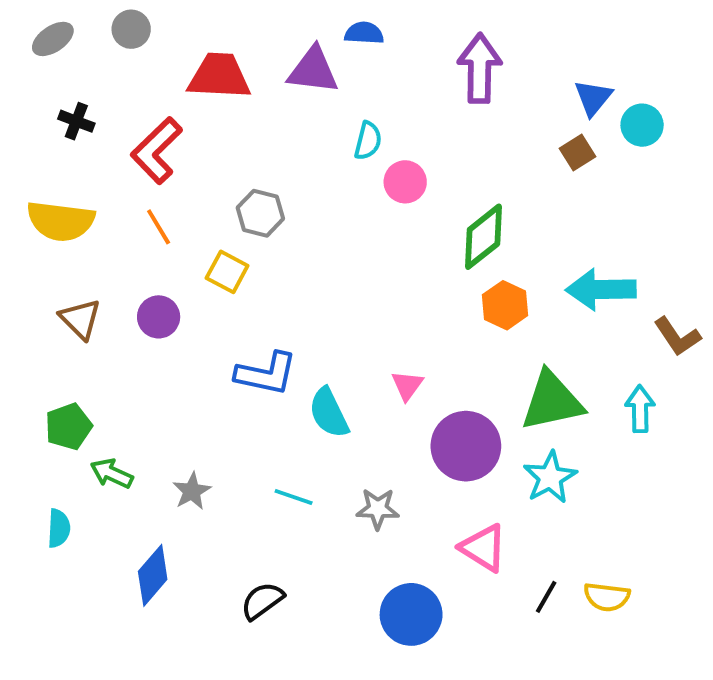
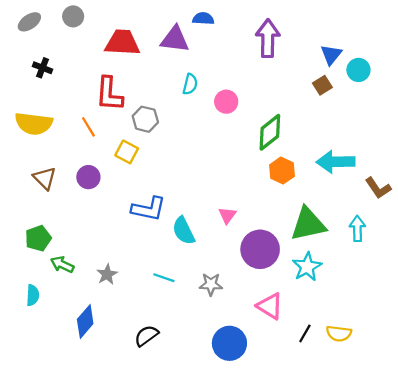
cyan semicircle: (368, 141) -> (190, 84), moved
red L-shape: (157, 151) -> (109, 94), moved, turned -42

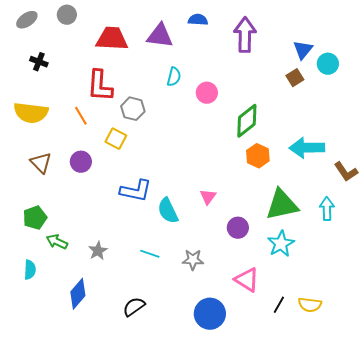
blue semicircle: (203, 19) -> (198, 20), moved
purple circle: (260, 249) -> (238, 228), size x0.6

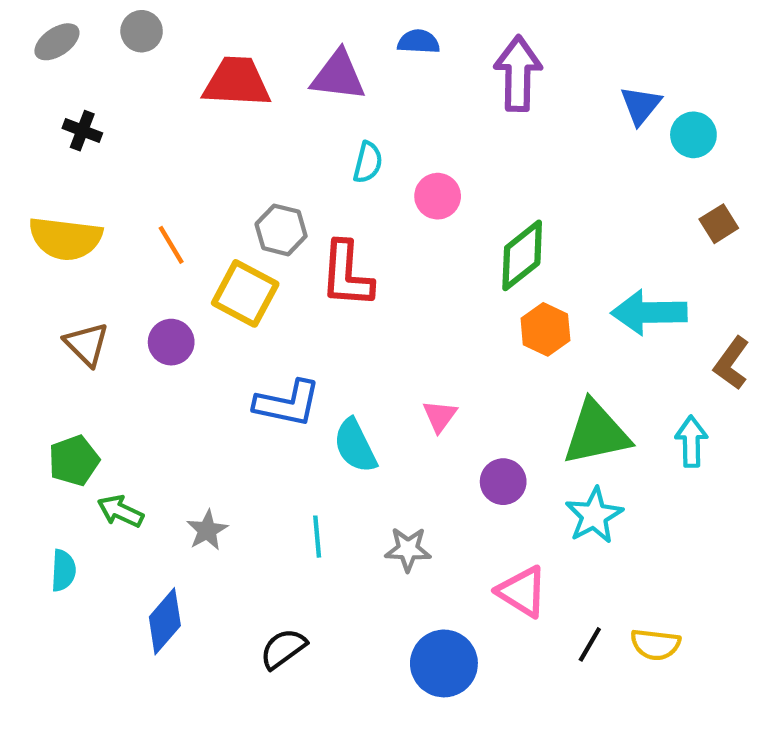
brown square: (295, 78) -> (719, 224), moved
red L-shape: (100, 86) -> (347, 274), moved
yellow square: (116, 139) -> (245, 293), size x1.4
brown L-shape: (346, 172) -> (732, 363), turned 70
cyan line: (150, 254) -> (317, 537), turned 66

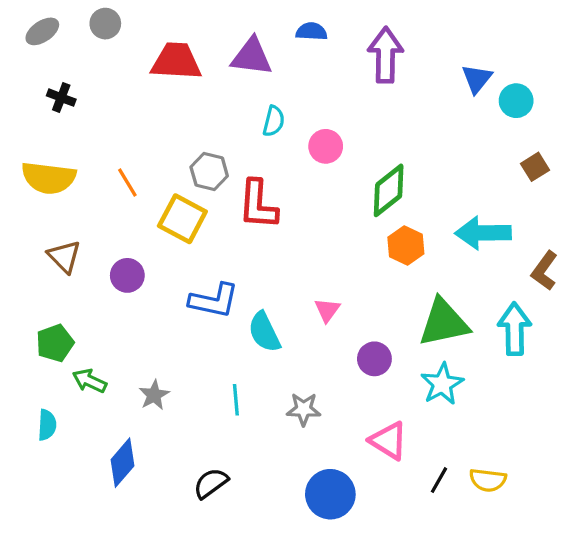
purple circle: (171, 342) -> (127, 275), moved
cyan arrow: (691, 441) -> (515, 329), size x1.4

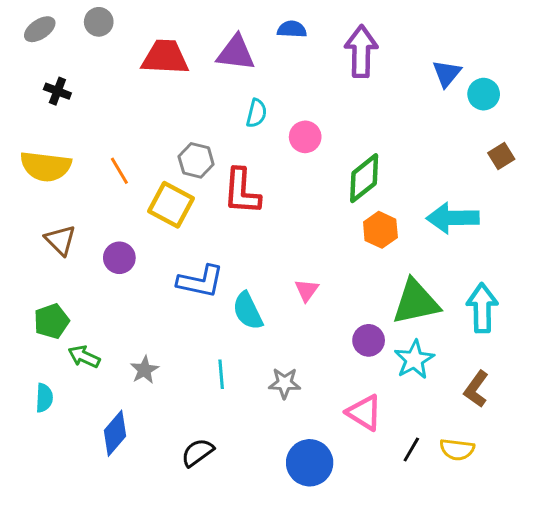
brown L-shape: (544, 271) -> (476, 389), moved
purple circle: (374, 359) -> (369, 340), moved

